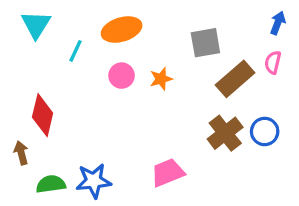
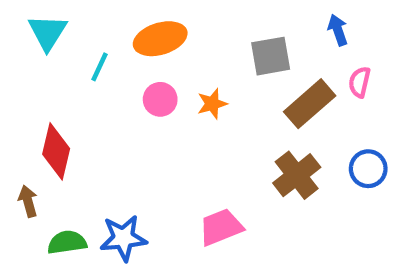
blue arrow: (278, 23) -> (338, 30), moved, turned -40
blue circle: (265, 131) -> (368, 169), moved

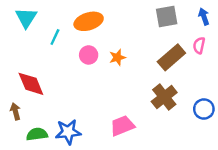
blue arrow: (338, 30) -> (204, 17), moved
gray square: (271, 56) -> (167, 17), moved
red diamond: (56, 151) -> (31, 84), turned -36
blue circle: (368, 169) -> (204, 109), moved

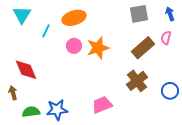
orange star: (117, 57) -> (98, 48), size x1.6

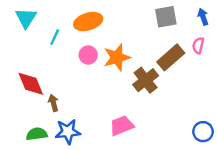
brown cross: (137, 81) -> (146, 80), moved
blue circle: (170, 91) -> (203, 132), moved
brown arrow: (13, 93) -> (53, 103), moved

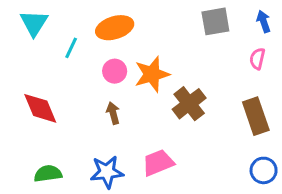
brown rectangle: (171, 57) -> (256, 116), moved, turned -68
brown arrow: (53, 103) -> (113, 113), moved
blue star: (68, 132) -> (107, 172), moved

